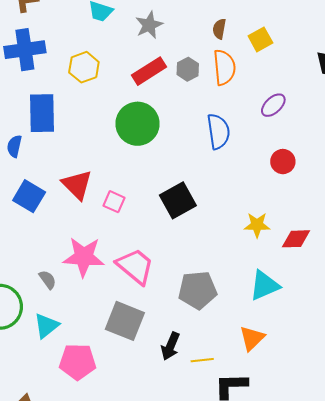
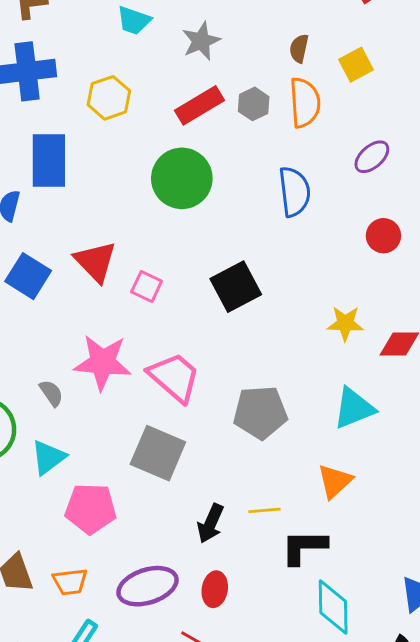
black arrow: (170, 346) -> (210, 523), moved

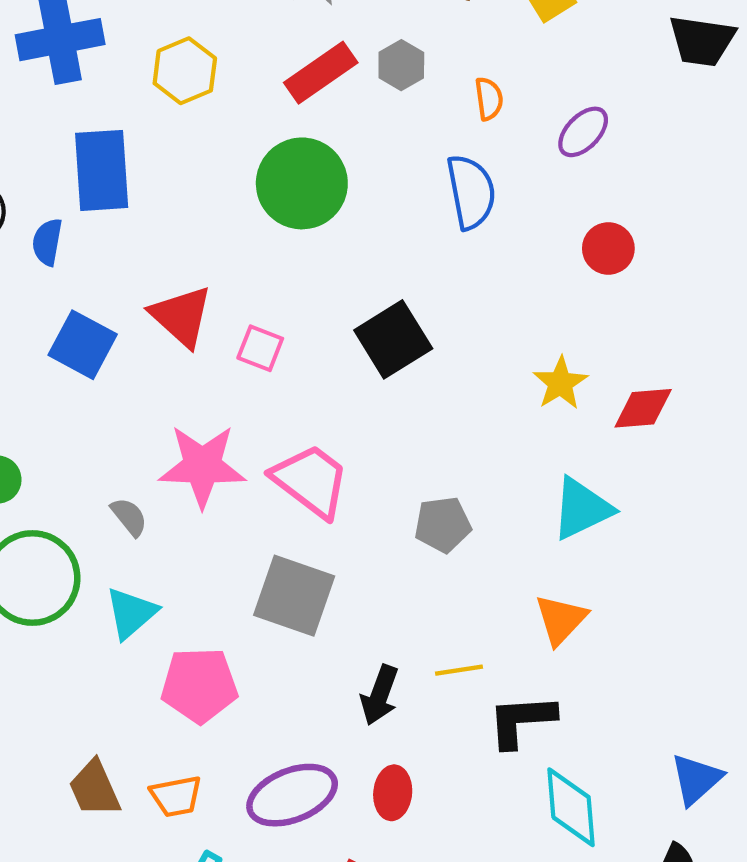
orange semicircle: (305, 103) -> (489, 99), moved, size x0.6
yellow star: (345, 323) -> (560, 383), turned -30
gray pentagon: (260, 412) -> (443, 524), size x0.7

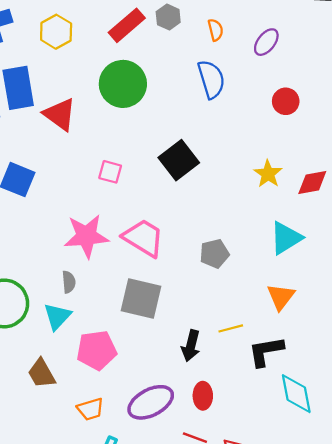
red triangle: (181, 316) -> (60, 114), moved
gray semicircle: (129, 517) -> (69, 282), moved, turned 40
brown trapezoid: (95, 788) -> (41, 374), moved

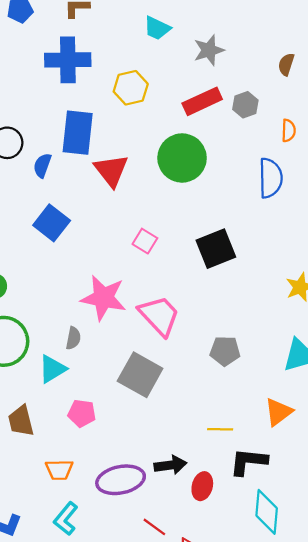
black arrow: (191, 346) -> (170, 465), moved, turned -128
pink pentagon: (97, 350) -> (82, 413), size x0.7
red ellipse: (203, 396) -> (202, 486), moved

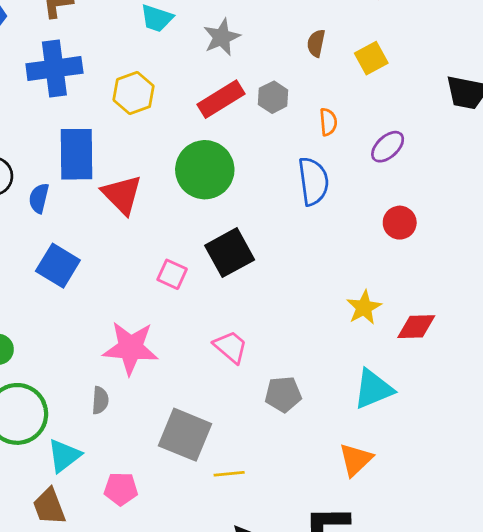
black square: (216, 249) -> (230, 253), moved
pink trapezoid: (159, 316) -> (231, 347), moved, size x0.7
cyan triangle: (52, 369) -> (64, 456), moved
yellow line: (220, 429) -> (229, 474), moved

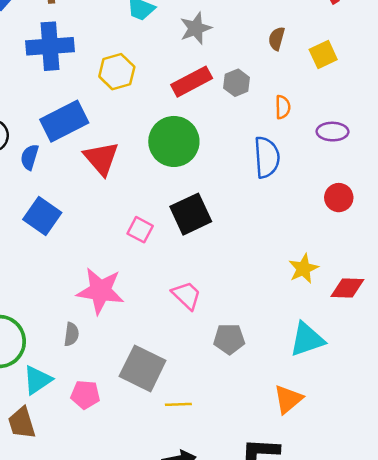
purple ellipse: (388, 147) -> (333, 132), turned 40
blue rectangle: (76, 154) -> (64, 121), turned 60
pink pentagon: (121, 489) -> (85, 395), moved

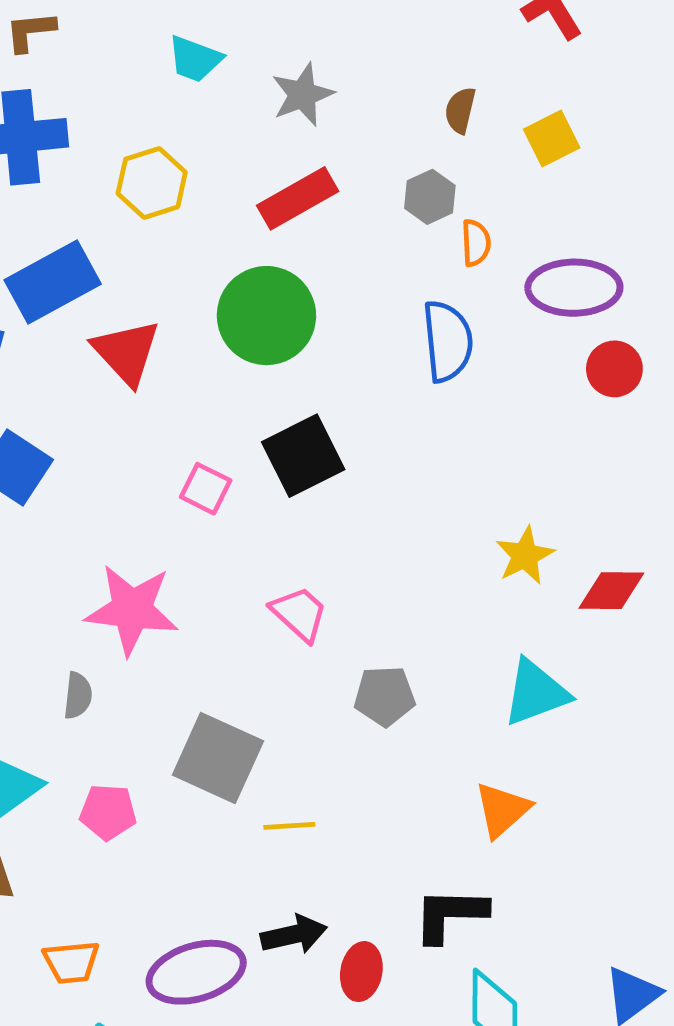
gray hexagon: (237, 83) -> (430, 197), moved
purple ellipse: (333, 132) -> (574, 288), size x1.5
red circle: (339, 198) -> (614, 369), moved

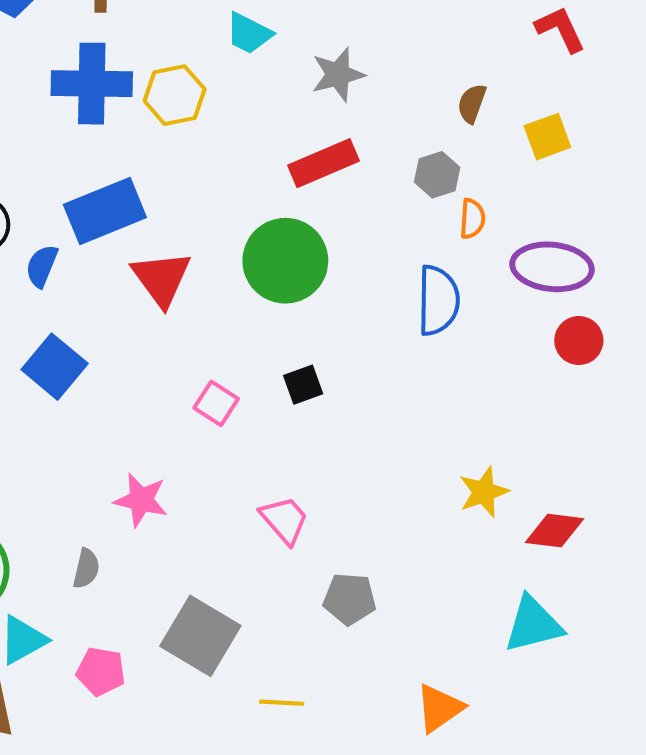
yellow hexagon: (152, 183) -> (175, 95), moved
black square: (303, 456) -> (303, 385), size x0.6
pink star: (132, 610) -> (141, 500), size x0.7
cyan triangle: (536, 693) -> (533, 624), moved
yellow line: (289, 826) -> (282, 703), moved

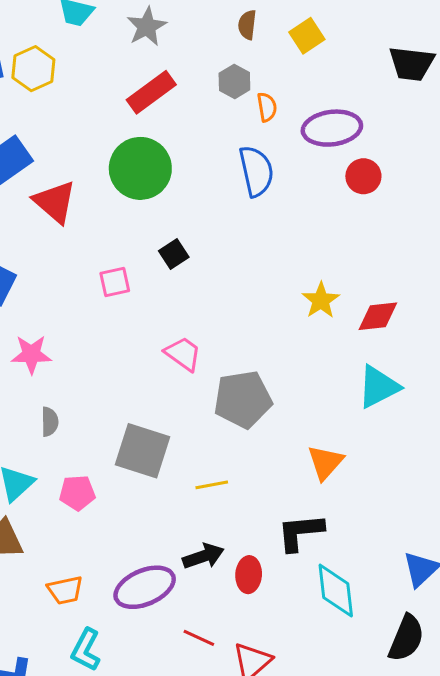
pink square: (216, 403) -> (115, 282), turned -32
pink star: (141, 500) -> (31, 354), moved
gray pentagon: (350, 599) -> (243, 399), size x1.5

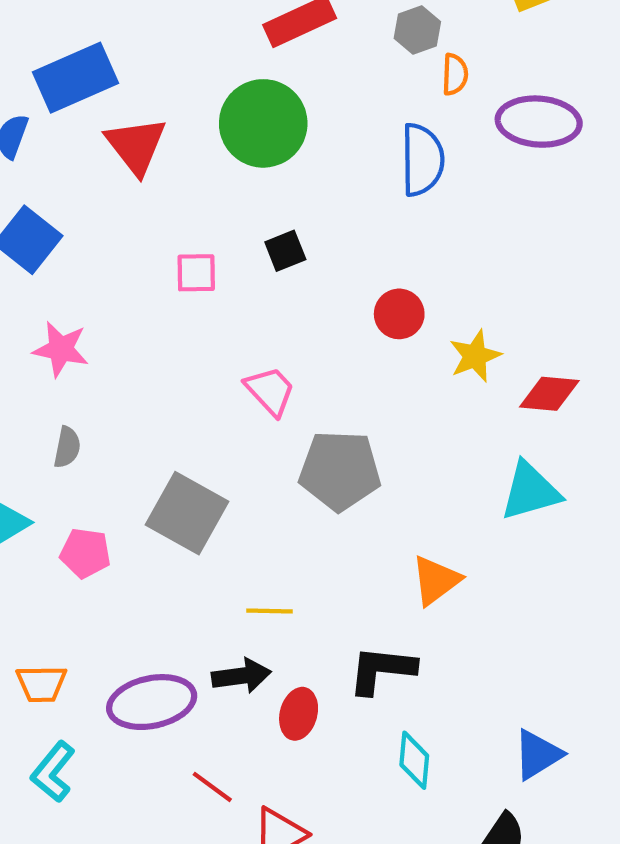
red circle: (363, 176) -> (399, 314), moved
yellow line: (212, 485) -> (270, 611), moved
cyan diamond: (336, 591) -> (414, 760), size x0.7

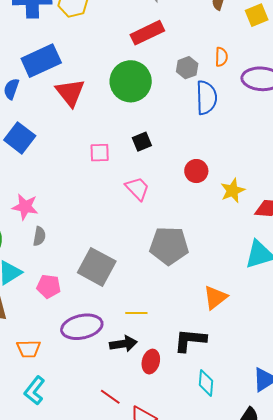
gray hexagon: (417, 30) -> (187, 68), moved
pink star: (61, 349) -> (25, 207), moved
pink trapezoid: (270, 391) -> (137, 188), moved
purple ellipse: (152, 702) -> (82, 327), moved

